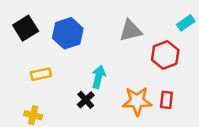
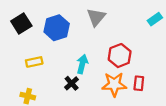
gray triangle: (131, 31) -> (96, 17), moved, turned -36
red hexagon: (165, 55) -> (120, 56), moved

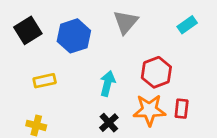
cyan rectangle: (155, 19) -> (187, 25), moved
black cross: (72, 83) -> (109, 123), moved

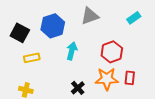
gray triangle: (126, 22) -> (90, 16), turned 30
black square: (28, 30) -> (20, 33), moved, turned -30
cyan arrow: (107, 83) -> (72, 51), moved

